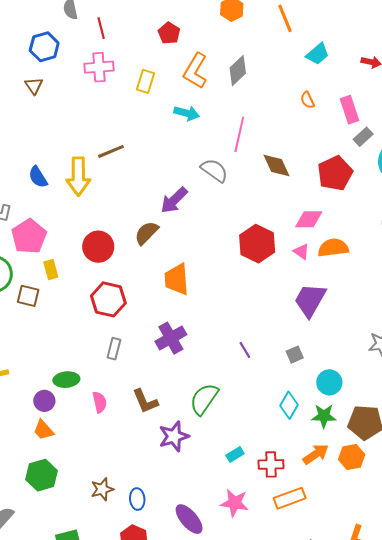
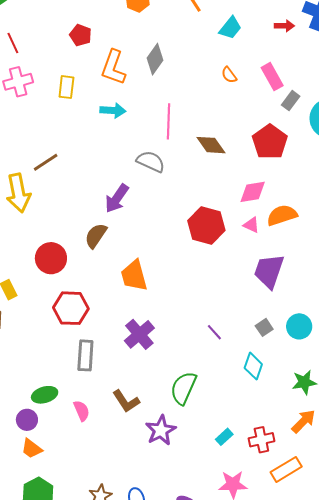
gray rectangle: (114, 349) -> (85, 355), size x1.4
cyan circle: (329, 382) -> (299, 326), moved
cyan diamond: (289, 405) -> (253, 366), moved

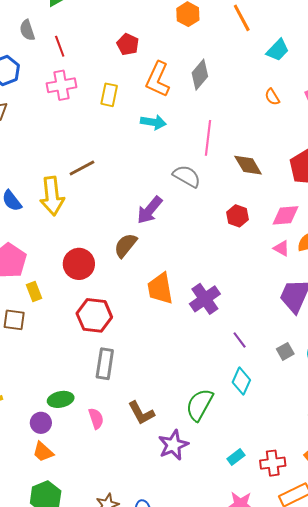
red hexagon: (206, 225) -> (237, 216), moved, size x0.6
purple line: (214, 332) -> (240, 340), moved
purple cross: (139, 334) -> (205, 299), moved
cyan diamond: (253, 366) -> (241, 381), moved

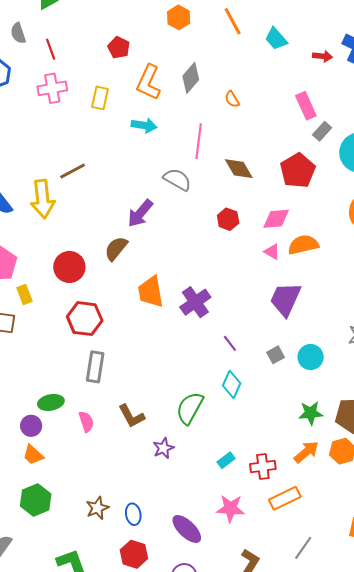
cyan trapezoid: (278, 50) -> (276, 39), moved, turned 95
orange semicircle: (272, 97) -> (232, 99), moved
purple star: (173, 445) -> (163, 448), size x0.7

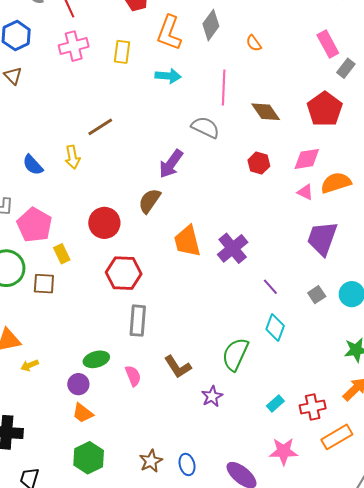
yellow arrow: (43, 199) -> (72, 157), size x0.6

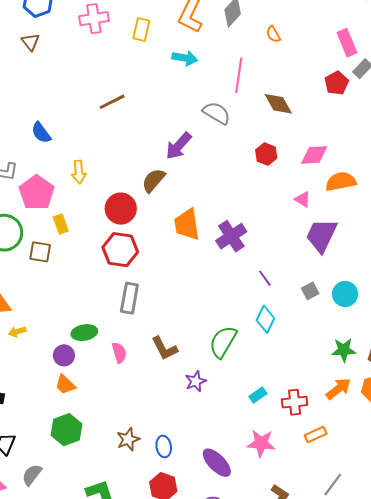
red pentagon: (325, 109) -> (337, 83), moved, size x0.7
yellow arrow: (72, 157) -> (79, 172), moved
pink triangle: (305, 192) -> (303, 199), moved
red circle: (104, 223) -> (121, 209), moved
orange rectangle: (337, 437) -> (316, 434), size x0.7

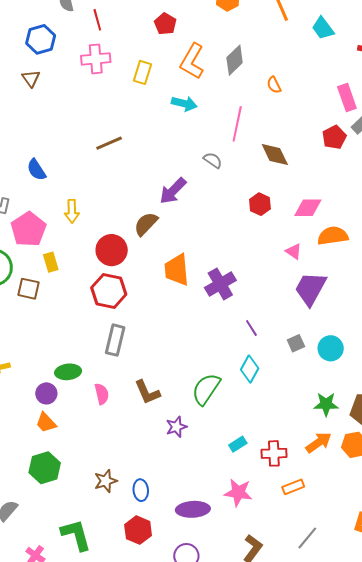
gray semicircle: (217, 113) -> (213, 160), size x0.7
purple ellipse: (217, 463) -> (193, 509), turned -52

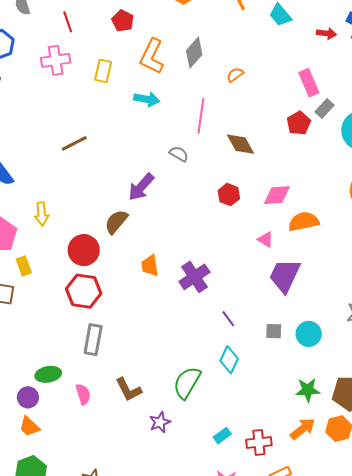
red line: (97, 20) -> (68, 22), moved
orange semicircle: (274, 85) -> (235, 75), turned 84
orange trapezoid: (177, 270) -> (150, 266), size x0.7
gray square: (296, 343) -> (274, 331), turned 30

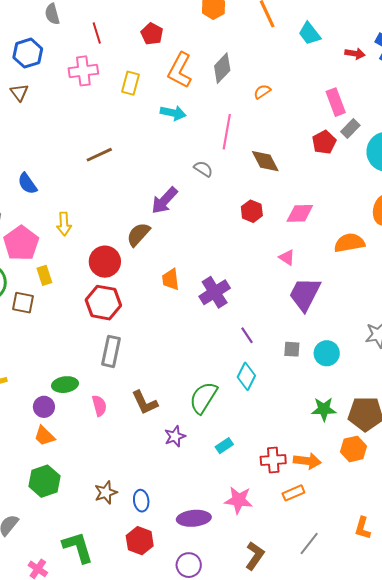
orange semicircle: (304, 222) -> (349, 243), moved
orange arrow: (303, 429) -> (307, 461), moved, turned 44
cyan rectangle: (222, 436) -> (224, 446), moved

